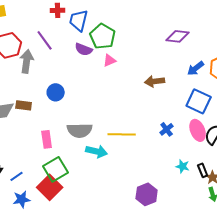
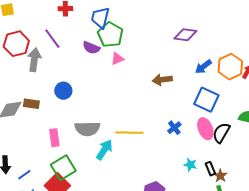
blue trapezoid: (79, 20) -> (100, 18), moved
cyan arrow: (97, 151) -> (104, 150), turned -70

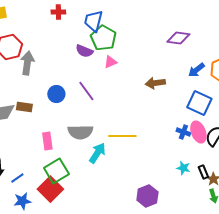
purple line: (52, 39) -> (86, 91), moved
blue cross: (174, 128) -> (183, 132), moved, turned -32

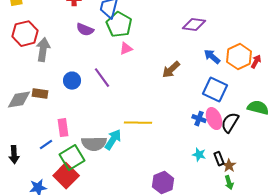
purple semicircle: (84, 51) -> (85, 30), moved
blue arrow: (196, 70) -> (212, 57), turned 78
brown arrow: (155, 83) -> (171, 70), turned -36
gray semicircle: (80, 132) -> (94, 144), moved
blue line: (17, 178) -> (46, 145), moved

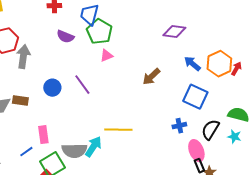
blue cross: (199, 119) -> (179, 126), turned -32
pink ellipse: (214, 119) -> (196, 151), moved
cyan star: (199, 155) -> (234, 137), moved

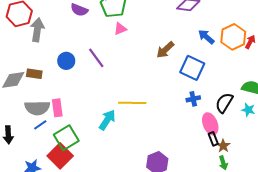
blue square: (195, 97) -> (192, 68), moved
gray semicircle: (74, 151) -> (37, 108), moved

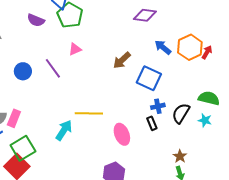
pink triangle: (120, 29) -> (75, 49), moved
blue cross: (193, 99) -> (158, 106), moved
pink rectangle: (57, 108) -> (14, 118), turned 30
pink ellipse: (210, 124) -> (122, 134), moved
black rectangle: (213, 139) -> (152, 123), moved

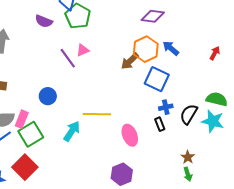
orange hexagon: (190, 47) -> (146, 49), moved
purple line: (53, 68) -> (68, 58), moved
blue circle: (23, 71) -> (48, 96), moved
cyan star: (205, 120) -> (213, 121), size x1.6
green square: (23, 148) -> (31, 134), moved

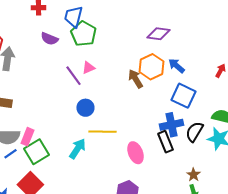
brown arrow: (130, 61) -> (135, 79), turned 102
blue square: (157, 79) -> (183, 96), moved
blue circle: (48, 96) -> (85, 108), moved
blue cross: (166, 107) -> (171, 125), size x1.6
black rectangle: (160, 124) -> (165, 142), size x1.5

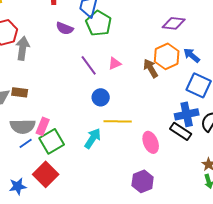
pink triangle: (88, 68) -> (115, 63), moved
black rectangle: (165, 142) -> (181, 131), turned -35

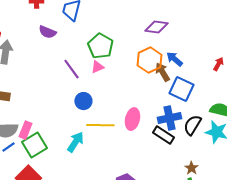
green pentagon: (99, 23) -> (100, 46), moved
brown arrow: (151, 68) -> (162, 72), moved
pink ellipse: (151, 142) -> (132, 119), moved, turned 35

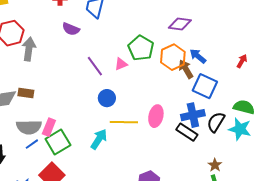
green pentagon: (100, 46) -> (141, 48), moved

